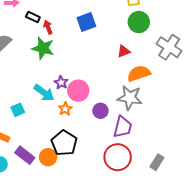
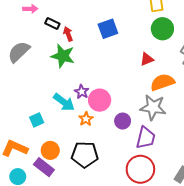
black pentagon: (64, 143) -> (85, 155), turned -30
orange circle: (48, 157) -> (50, 150), moved

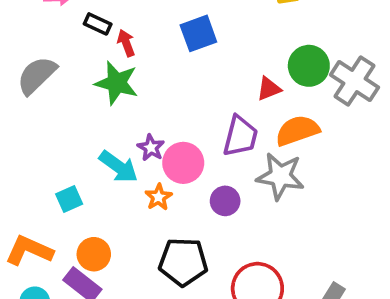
green circle: (162, 29) -> (309, 66), moved
purple trapezoid: (146, 138) -> (240, 136), moved
black pentagon: (85, 155) -> (183, 262), moved

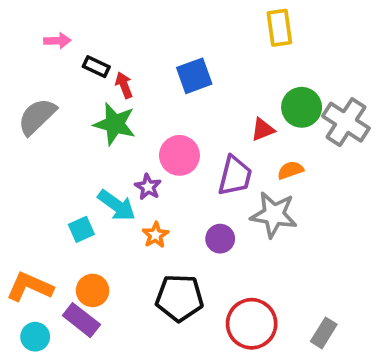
orange semicircle: (297, 131) -> (290, 170), size x0.6
pink circle: (183, 163) -> (179, 155), moved
cyan square: (69, 199) -> (81, 229), moved

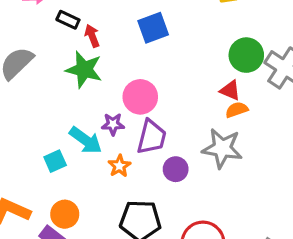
red triangle: (263, 129) -> (230, 90), moved, turned 45
purple trapezoid: (235, 176) -> (152, 137), moved
purple star: (148, 187) -> (113, 124), turned -30

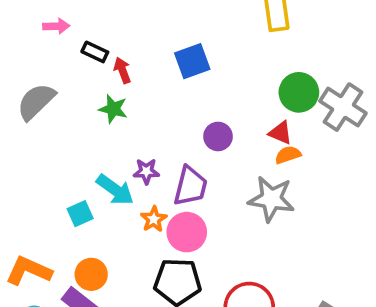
green star: (84, 70) -> (113, 109), size x0.7
pink circle: (140, 97) -> (187, 232), moved
purple circle: (176, 169) -> (218, 136), moved

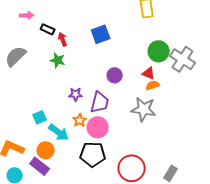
cyan arrow: (115, 190) -> (59, 132), moved

